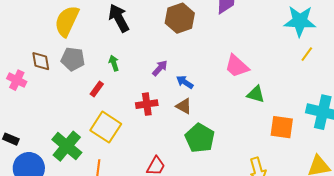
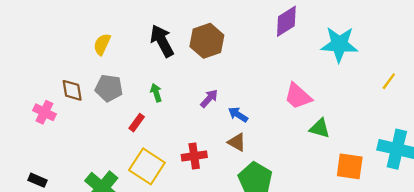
brown hexagon: (180, 18) -> (207, 41), moved
yellow semicircle: (67, 21) -> (102, 44), size x0.6
cyan star: (300, 21) -> (339, 44), moved
yellow line: (307, 54) -> (389, 81), moved
red cross: (147, 104) -> (194, 156), moved

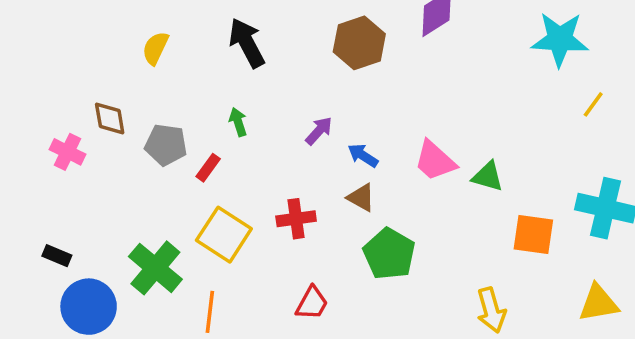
brown hexagon: (207, 41) -> (359, 43), moved
cyan star: (339, 44) -> (560, 39), moved
gray pentagon: (109, 88) -> (166, 145), moved
pink trapezoid: (298, 96) -> (435, 161), moved

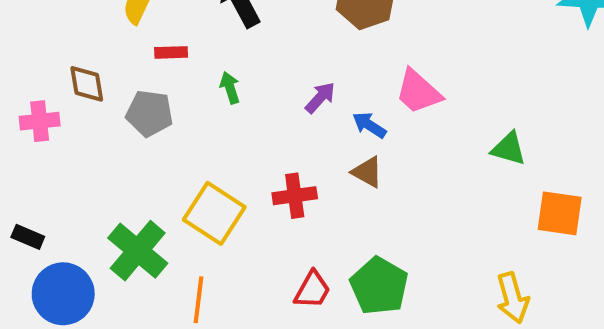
pink cross: (67, 152) -> (40, 121), turned -32
pink trapezoid: (435, 161) -> (418, 92), moved
red rectangle: (208, 168) -> (171, 52), moved, turned 52
green pentagon: (389, 254) -> (379, 286), moved

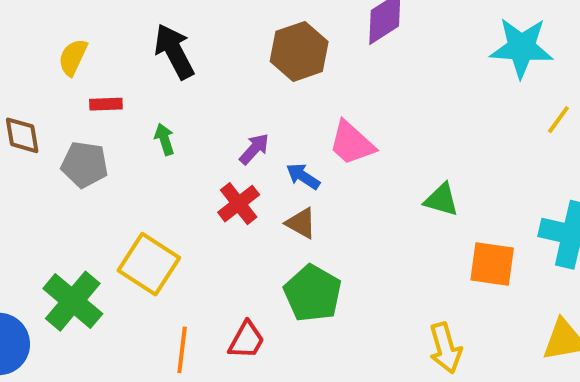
red cross: (295, 196) -> (239, 204), moved, turned -30
green pentagon: (379, 286) -> (313, 293), moved
orange line: (199, 300) -> (182, 350), moved

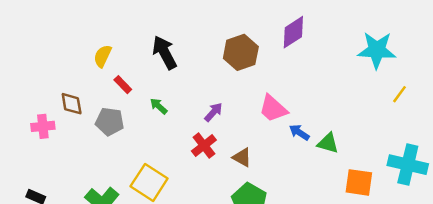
red rectangle: (106, 104) -> (123, 85), turned 48
green arrow: (164, 139) -> (159, 106), turned -30
blue arrow: (303, 176) -> (299, 132), moved

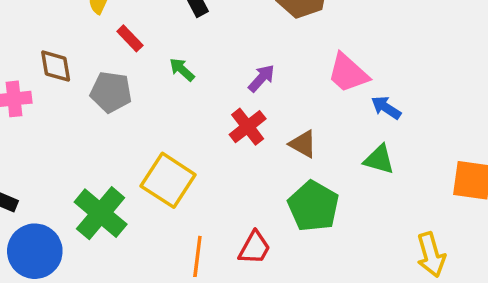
green triangle: (328, 143) -> (379, 160), moved

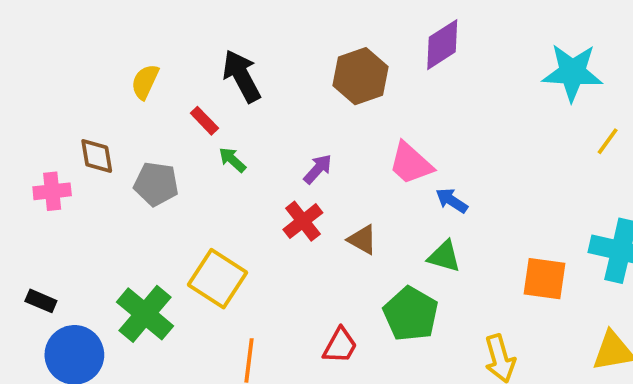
red rectangle: (130, 38) -> (204, 121), moved
green pentagon: (313, 206) -> (411, 314), moved
red trapezoid: (255, 248) -> (340, 346), moved

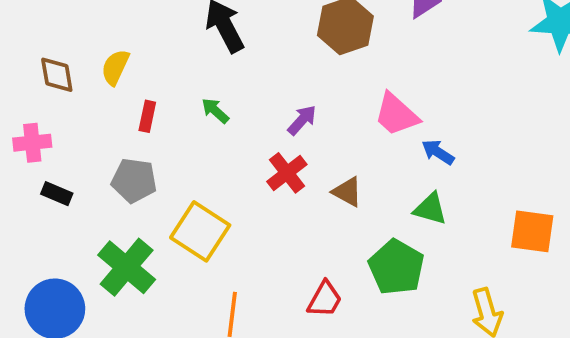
yellow semicircle: (145, 82) -> (115, 67), moved
red rectangle: (204, 121) -> (147, 116), moved, turned 56
brown diamond: (97, 156) -> (57, 75), moved
gray pentagon: (156, 184) -> (134, 180), moved
black rectangle: (41, 301) -> (57, 194), moved

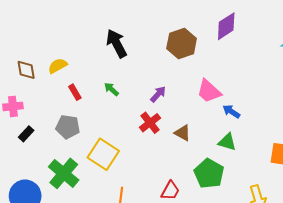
yellow semicircle: (115, 67) -> (58, 66), turned 36
red rectangle: (147, 116) -> (75, 92), turned -42
black rectangle: (57, 194) -> (26, 134), turned -70

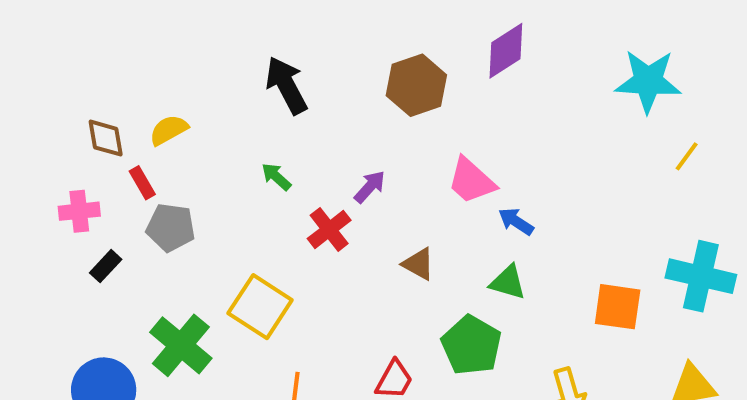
red rectangle: (75, 92) -> (142, 183), moved
red cross: (150, 123) -> (329, 229), moved
gray pentagon: (68, 127) -> (171, 227), moved

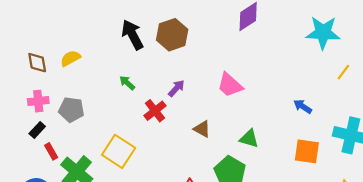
brown hexagon: (416, 85) -> (172, 35), moved
red rectangle: (142, 183) -> (51, 151), moved
pink cross: (79, 211) -> (38, 101), moved
blue arrow: (516, 221) -> (303, 106), moved

